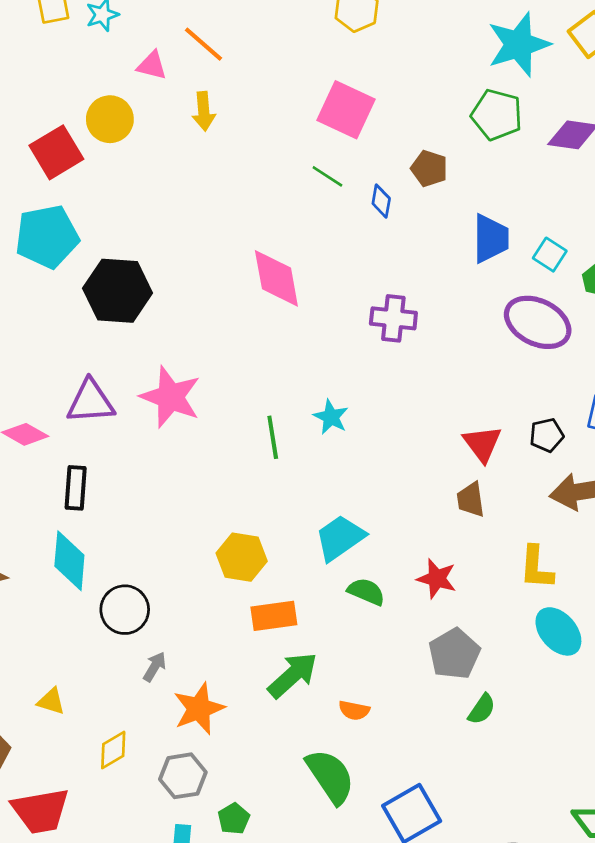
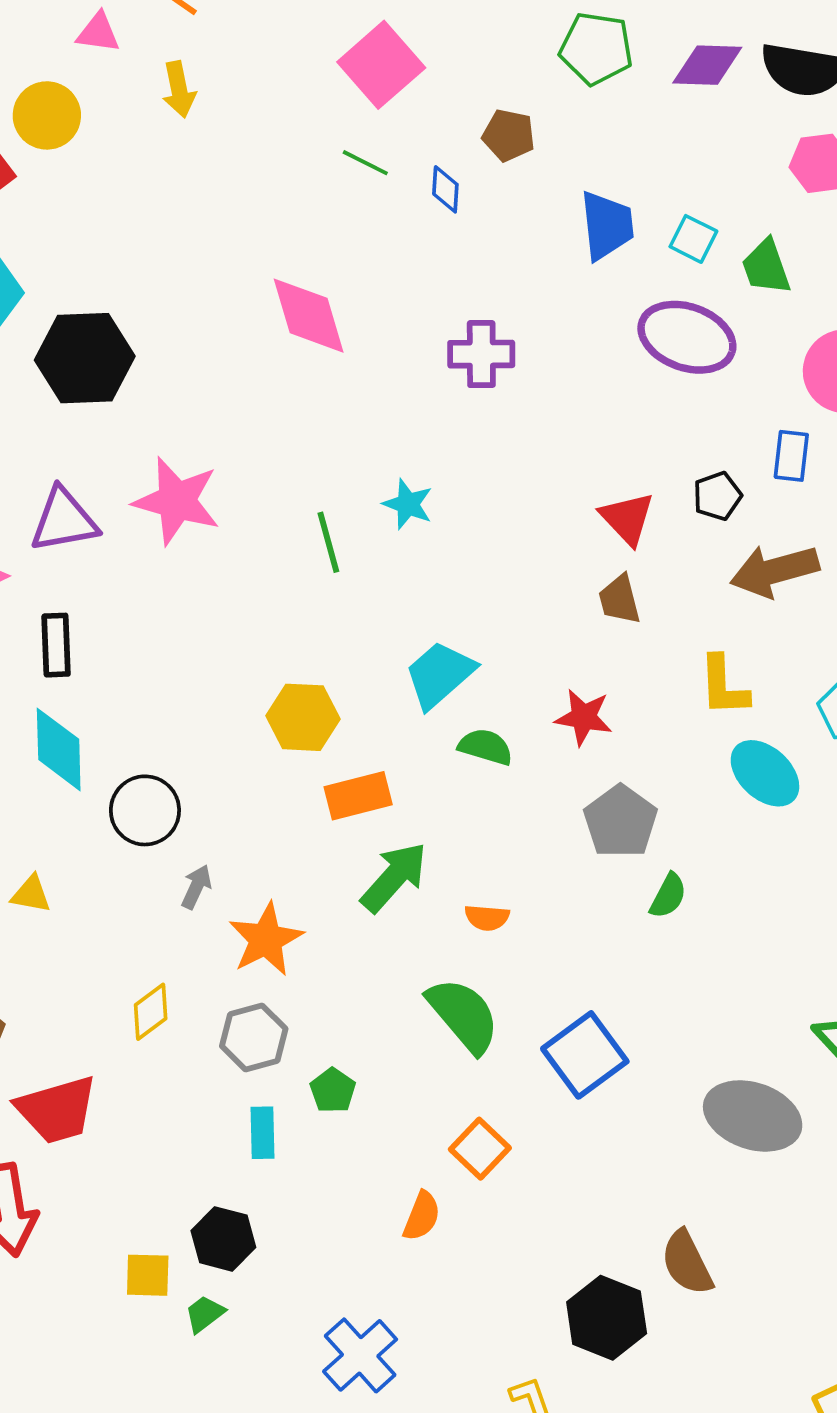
pink square: (346, 110) -> (381, 65), turned 30
yellow triangle: (51, 701) -> (31, 894), moved

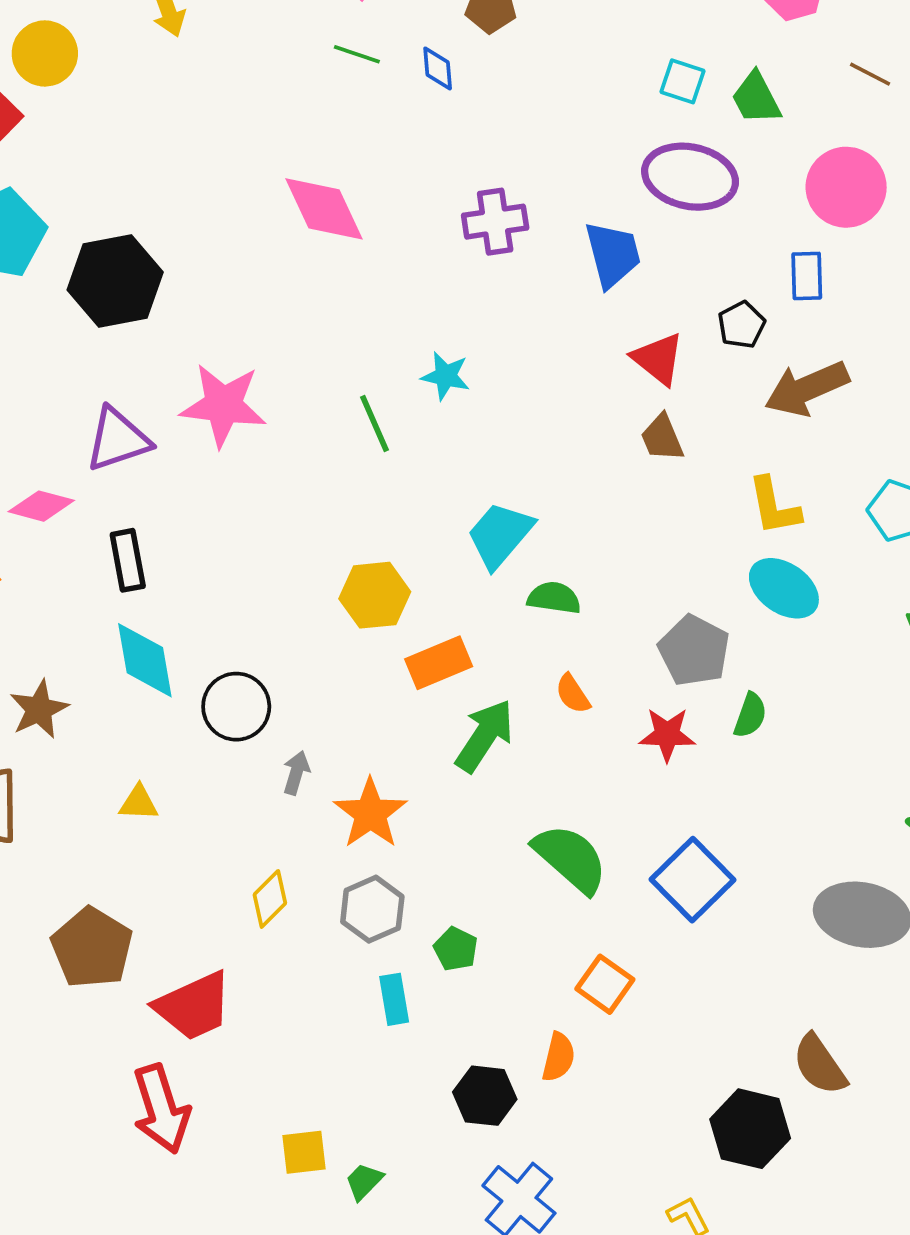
blue trapezoid: (607, 225) -> (613, 254), moved
red star: (584, 717) -> (667, 734), moved
cyan ellipse: (765, 773) -> (784, 588), moved
orange semicircle: (487, 918) -> (573, 694), moved, turned 60
black hexagon: (223, 1239) -> (485, 1096), moved

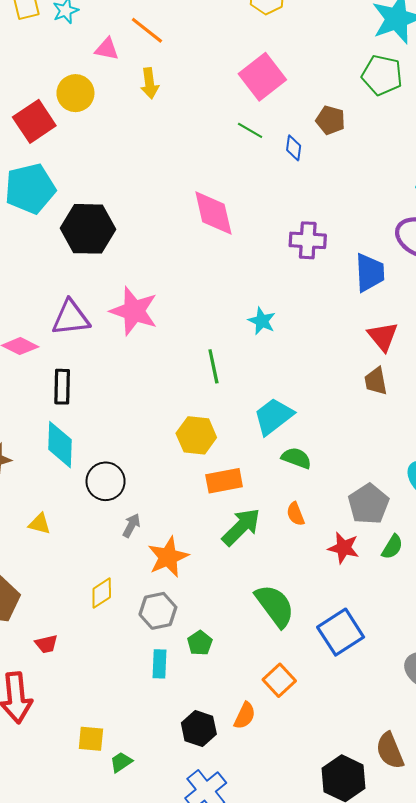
green line: (375, 424) -> (213, 366), moved
red trapezoid: (194, 1006) -> (46, 644), size x0.5

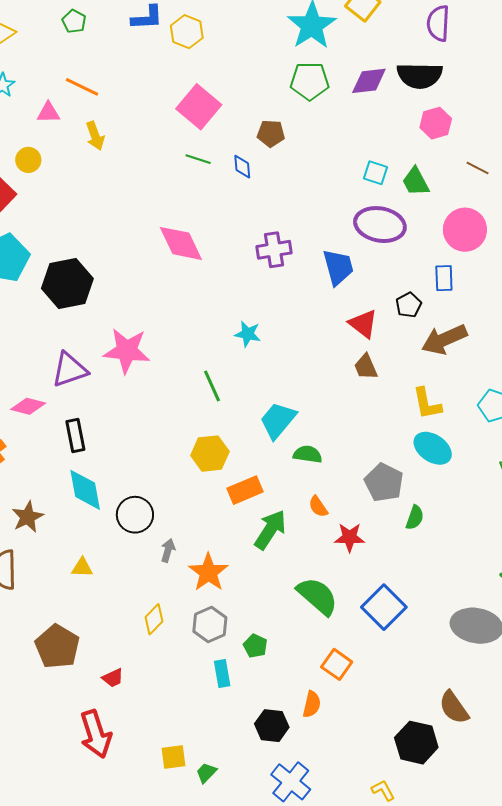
yellow circle: (75, 93) -> (28, 160), size x0.7
red star: (344, 548) -> (350, 537), moved

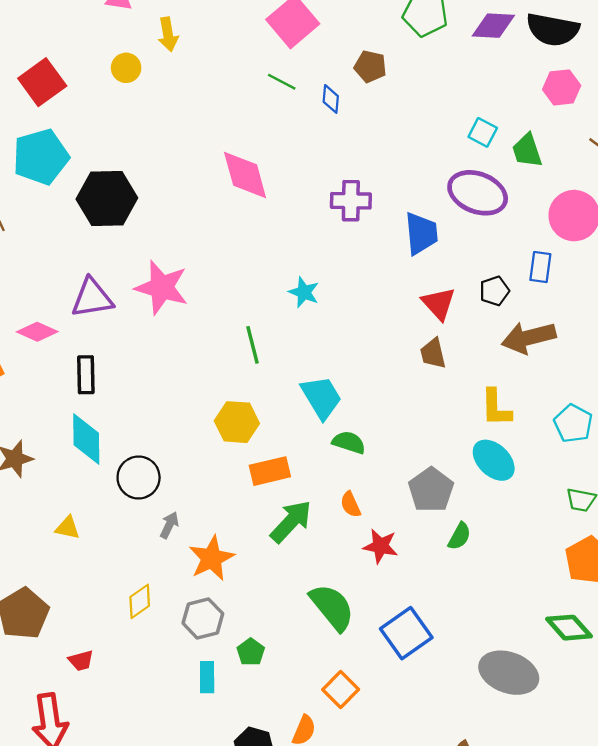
yellow circle: (28, 160) -> (126, 68), moved
cyan trapezoid: (278, 420) -> (321, 397), turned 99

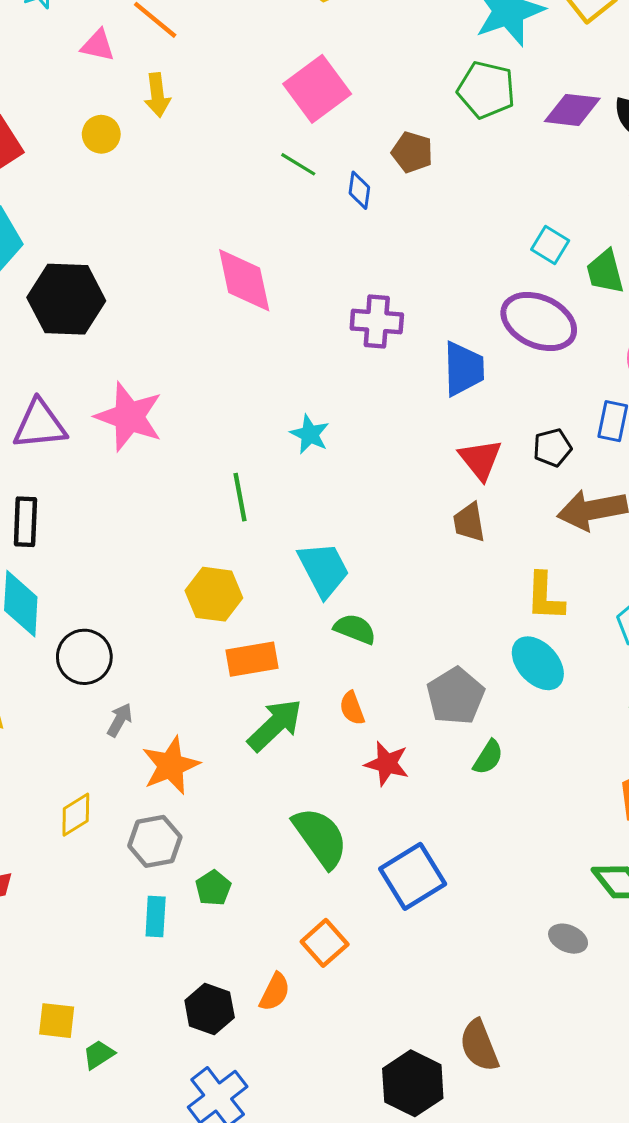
gray ellipse: (509, 673) -> (568, 939), moved, size x0.5

